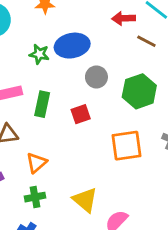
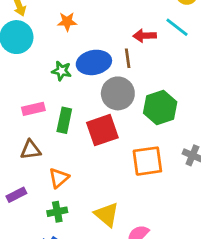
brown line: (146, 41) -> (128, 58), moved, turned 54
gray circle: (96, 77) -> (118, 93), size x1.5
red square: (81, 114) -> (102, 130), size x1.6

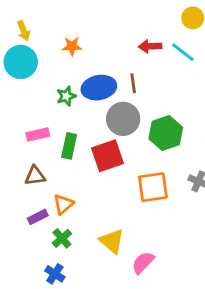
red arrow: (145, 36) -> (150, 46), moved
green star: (62, 71) -> (66, 96), turned -30
purple rectangle: (16, 195) -> (38, 217), moved
green cross: (57, 212) -> (62, 238), turned -30

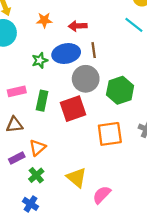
red arrow: (150, 46) -> (78, 26), moved

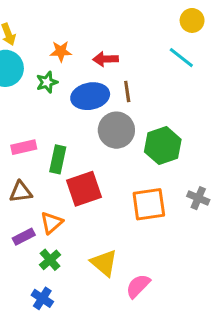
green star: (40, 60) -> (47, 82), moved
red square: (73, 109) -> (84, 189), moved

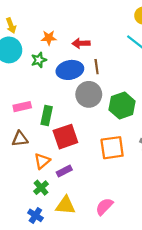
purple rectangle: (24, 237) -> (64, 171), moved
yellow triangle: (104, 263) -> (65, 205), moved, turned -35

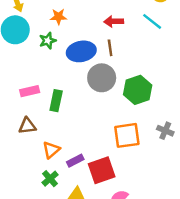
red arrow: (81, 43) -> (114, 21), moved
red square: (65, 137) -> (102, 170), moved

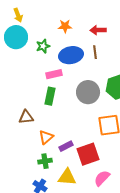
orange star: (58, 17) -> (65, 26), moved
gray circle: (102, 78) -> (88, 92), moved
pink rectangle: (30, 91) -> (54, 74), moved
green cross: (50, 179) -> (45, 161), turned 32

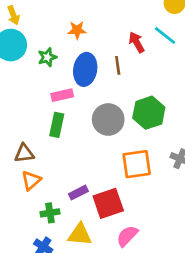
red arrow: (98, 30) -> (137, 42), moved, turned 63
blue ellipse: (71, 55) -> (85, 69), turned -70
orange triangle: (46, 137) -> (31, 180), moved

